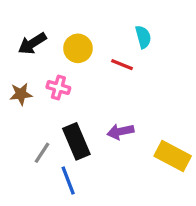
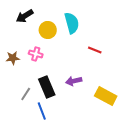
cyan semicircle: (143, 37) -> (72, 23), moved, size x1.5
black arrow: (32, 43) -> (25, 16), moved
red line: (122, 65) -> (95, 50), moved

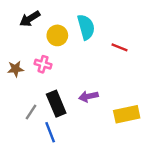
red line: (95, 50) -> (119, 47), moved
yellow rectangle: (106, 96) -> (127, 114), turned -40

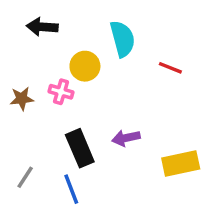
black arrow: (30, 19) -> (42, 27), turned 36
yellow circle: (57, 35) -> (85, 66), moved
gray line: (31, 112) -> (25, 177), moved

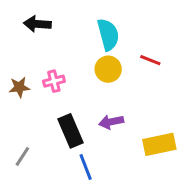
yellow circle: (85, 66) -> (108, 69), moved
pink cross: (61, 92) -> (54, 81), turned -30
blue line: (71, 189) -> (86, 167), moved

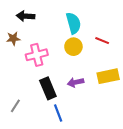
pink cross: (54, 81) -> (37, 55), size x1.5
brown star: (19, 87) -> (13, 38), moved
yellow rectangle: (159, 144) -> (108, 76), moved

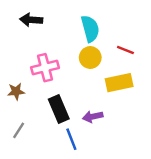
brown star: (13, 38) -> (16, 91), moved
yellow rectangle: (108, 76) -> (119, 83), moved
purple arrow: (75, 82) -> (93, 117), moved

